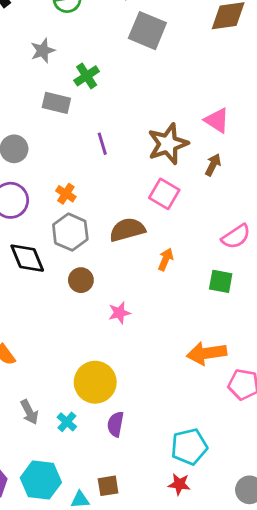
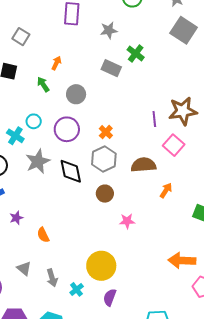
green cross: (87, 76) -> (136, 54), turned -30
purple line: (102, 144) -> (154, 119), moved

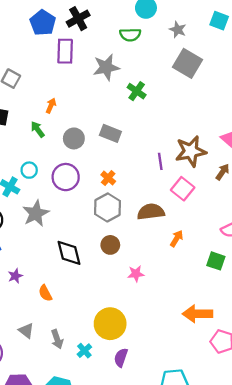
gray star: (109, 30) -> (106, 67), size x1.4
gray rectangle: (111, 68) -> (110, 133), moved
black diamond: (71, 171) -> (69, 253), moved

